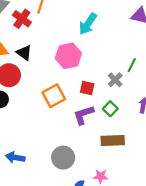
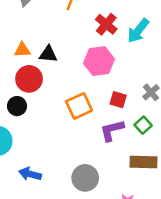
red cross: (22, 19) -> (106, 24), moved
cyan arrow: (88, 24) -> (138, 31), moved
black triangle: (24, 53) -> (48, 54), turned -35

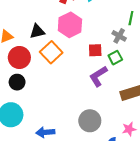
black triangle: (48, 54) -> (37, 31), moved
orange square: (79, 106) -> (51, 52), moved
green square: (143, 125) -> (115, 58), moved, turned 32

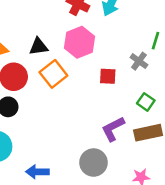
green square: (115, 58) -> (146, 102), moved, turned -32
purple L-shape: (98, 76) -> (113, 129), moved

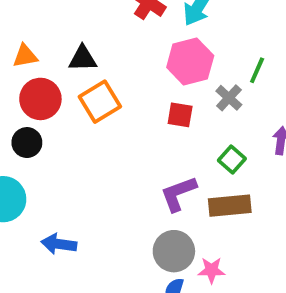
pink hexagon: (80, 42) -> (190, 61), moved
gray circle: (94, 163) -> (174, 251), moved

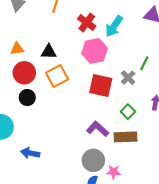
pink hexagon: (190, 61) -> (95, 51), moved
red square: (180, 115) -> (101, 86), size x1.6
black circle: (27, 143) -> (27, 98), moved
purple L-shape: (178, 194) -> (98, 129), turned 60

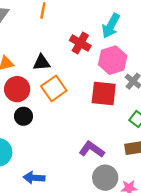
red cross: (87, 23) -> (80, 43), moved
pink hexagon: (95, 51) -> (113, 60), moved
purple L-shape: (98, 129) -> (92, 149), moved

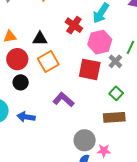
purple L-shape: (92, 149) -> (63, 100), moved
blue arrow: (34, 178) -> (26, 117), moved

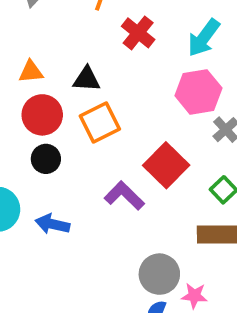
red cross: (74, 25) -> (138, 33), moved
red square: (90, 69) -> (166, 165), moved, turned 30

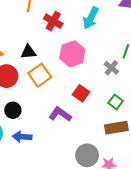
pink hexagon: (198, 92) -> (72, 54), moved
black circle: (46, 159) -> (13, 110), moved
red square: (166, 165) -> (81, 93), size x0.7

